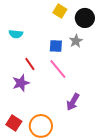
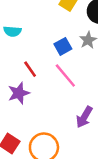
blue square: (56, 46) -> (63, 46), turned -32

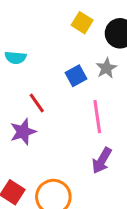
pink line: (65, 75) -> (97, 117), moved, turned 32

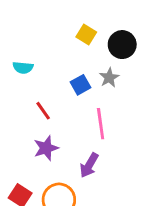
purple star: (23, 132) -> (46, 148), moved
purple arrow: (102, 160) -> (89, 165), moved

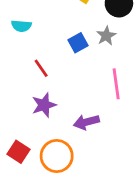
pink line: (101, 124) -> (116, 84), moved
purple arrow: (89, 165) -> (86, 122), turned 45

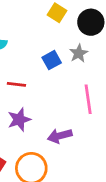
red line: (41, 68) -> (16, 84), turned -48

